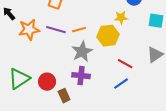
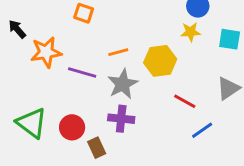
yellow star: (121, 18) -> (191, 32), moved
purple line: (56, 30) -> (82, 72), moved
green triangle: (19, 79) -> (32, 123), turned -50
blue line: (121, 84) -> (202, 130), moved

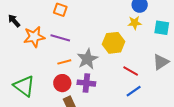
orange line: (118, 52) -> (64, 62), moved
purple line: (82, 72) -> (60, 38), moved
red circle: (72, 127) -> (62, 83), moved
blue line: (202, 130) -> (134, 91), moved

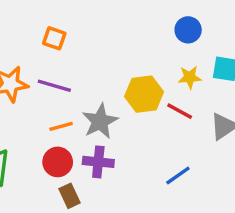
yellow star: (135, 23) -> (190, 77), moved
red line: (131, 71) -> (180, 111), moved

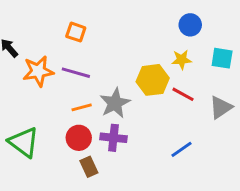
yellow star: (190, 77) -> (182, 60), moved

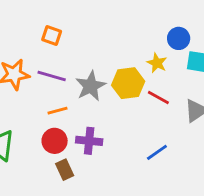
blue circle: (190, 25) -> (179, 38), moved
yellow star: (182, 60) -> (157, 63), turned 30
gray star: (115, 103) -> (91, 86), moved

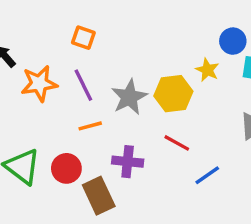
purple line: (52, 76) -> (83, 85), turned 48
red line: (158, 98) -> (177, 143), moved
red circle: (55, 141) -> (66, 168), moved
brown rectangle: (65, 170) -> (99, 196), size x1.5

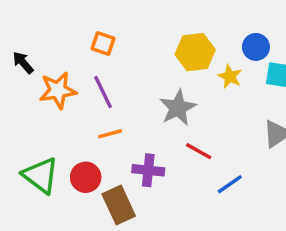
yellow hexagon: (173, 94) -> (195, 52), moved
gray star: (129, 97) -> (178, 108), moved

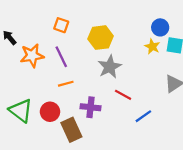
yellow hexagon: (195, 52) -> (101, 38), moved
yellow star: (230, 76) -> (152, 47), moved

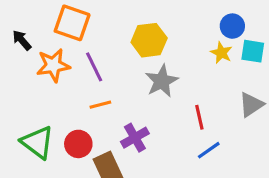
orange square: (61, 25) -> (72, 23), moved, size x1.6
red line: (123, 95) -> (199, 117), moved, turned 48
purple cross: (90, 107) -> (135, 138), turned -36

